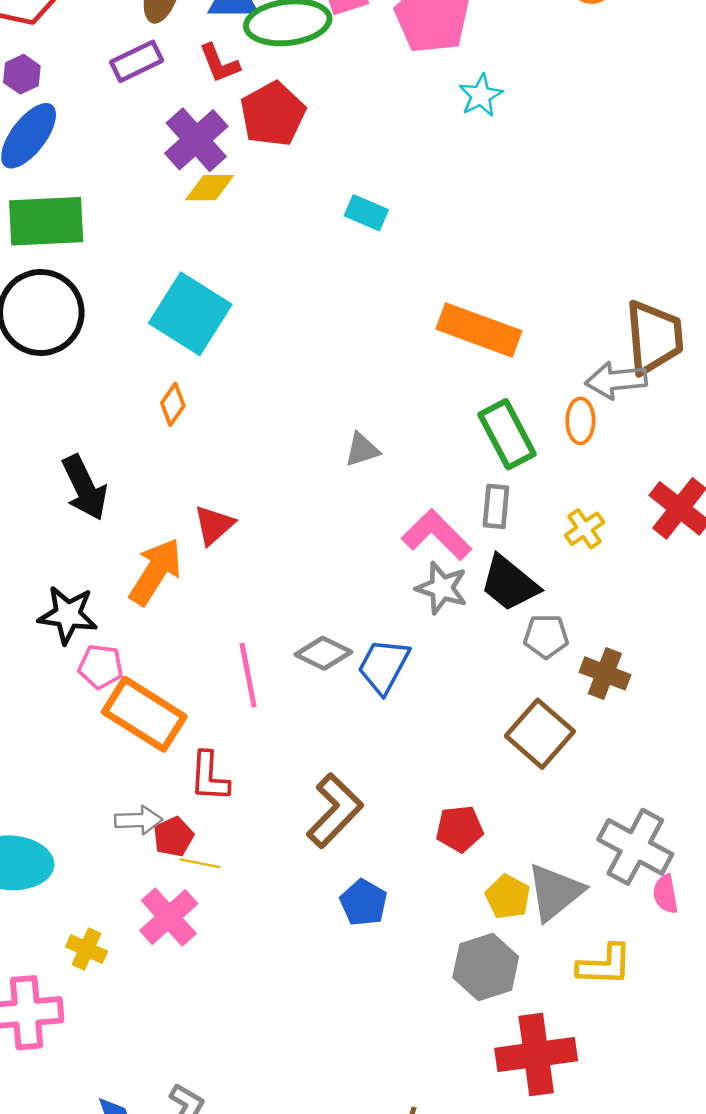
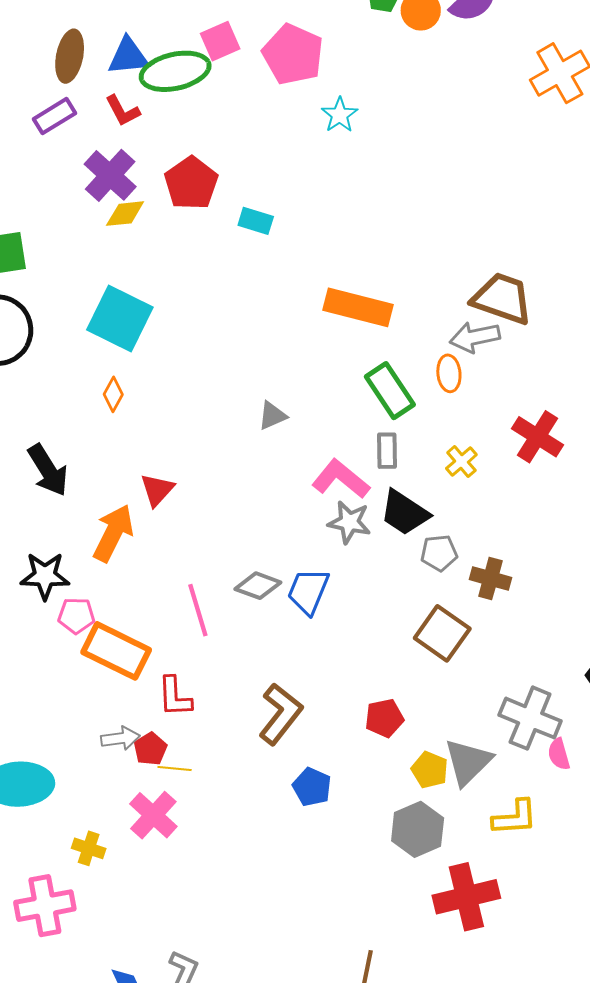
red pentagon: (273, 114) -> (191, 183), moved
brown trapezoid: (654, 337) -> (502, 298), turned -60

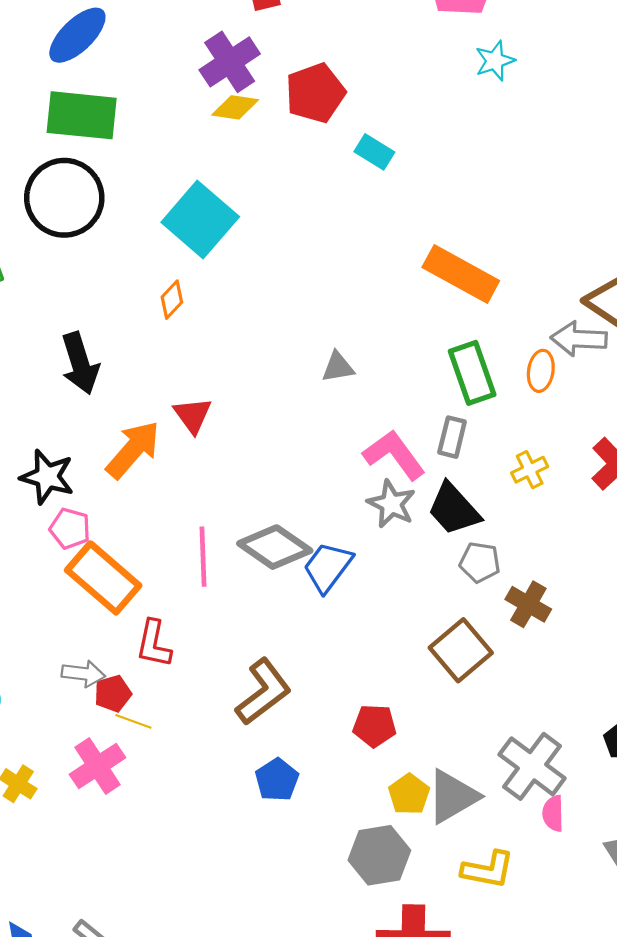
red triangle: (157, 490) -> (193, 415), turned -33
gray diamond: (258, 586) -> (275, 547), size x1.4

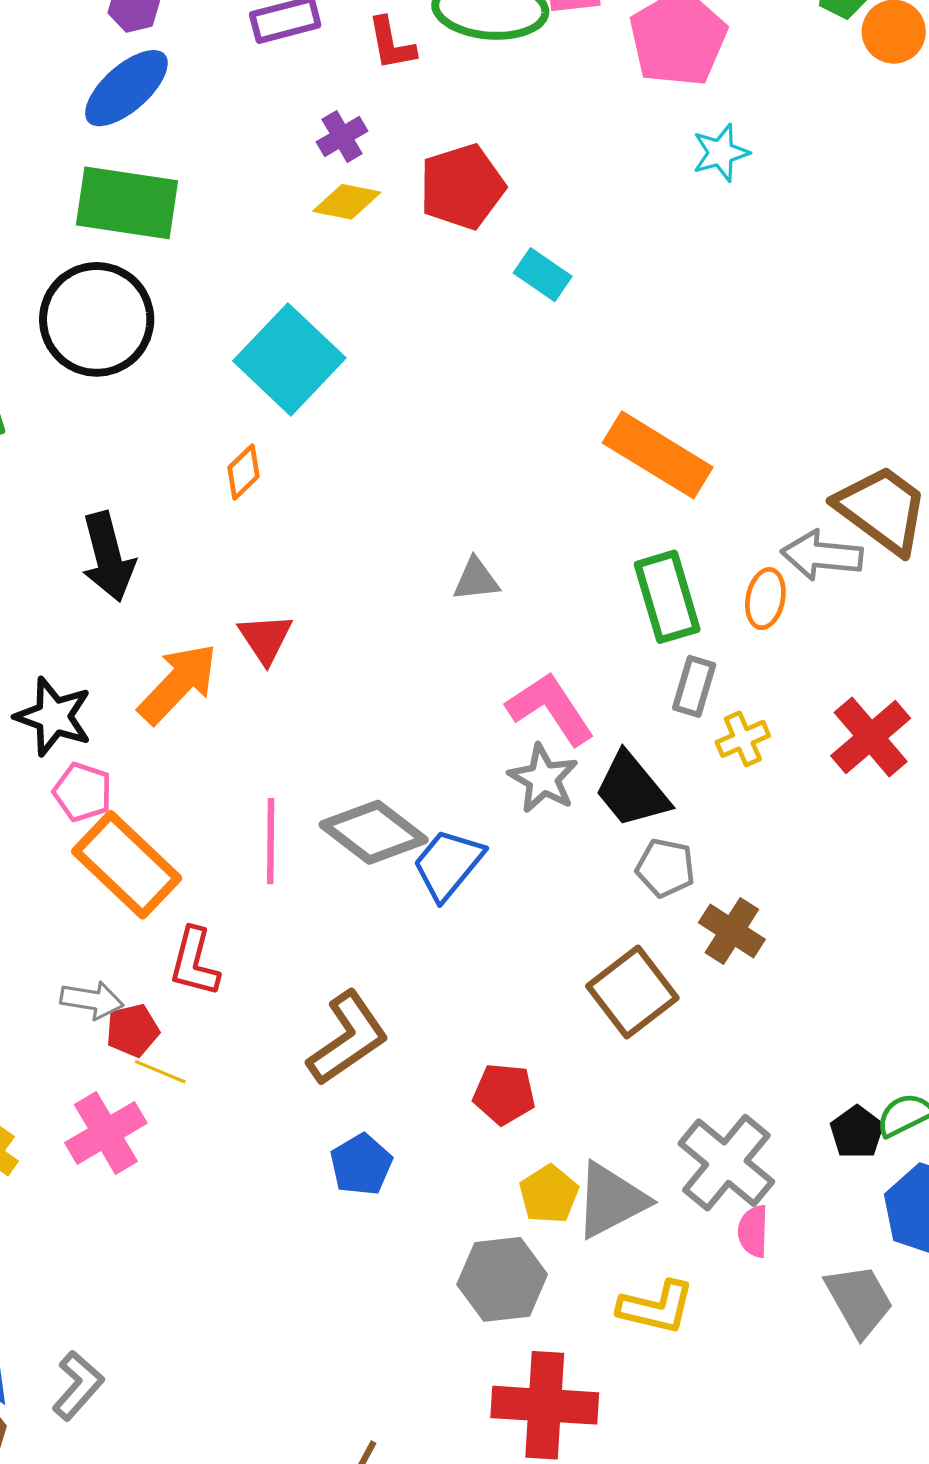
purple cross: (230, 62) -> (342, 136), size x0.6
gray rectangle: (452, 437) -> (694, 686), moved

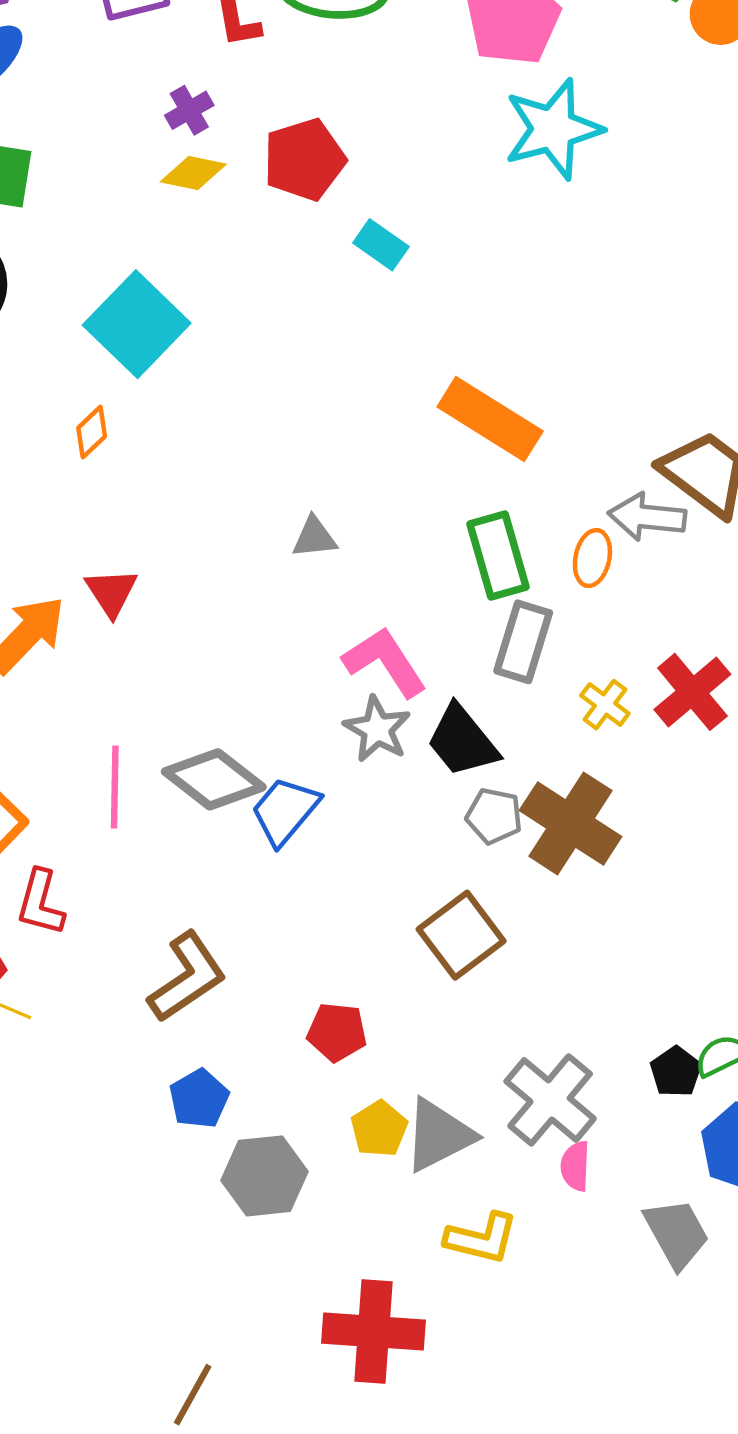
cyan star: (721, 153) -> (553, 129), size x1.8
gray rectangle: (694, 686) -> (523, 642), size x1.4
yellow cross: (743, 739) -> (605, 705), moved, turned -30
brown cross: (732, 931) -> (571, 823), moved, size x1.6
gray hexagon: (502, 1279) -> (264, 1176), moved

